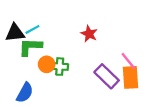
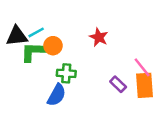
orange circle: (47, 64) -> (53, 46), moved
purple rectangle: (107, 76) -> (118, 84), size x0.6
blue semicircle: (25, 93) -> (57, 95), moved

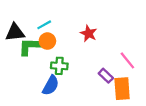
cyan line: (36, 32) -> (44, 25), moved
orange rectangle: (145, 85) -> (122, 89), moved

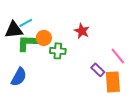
cyan line: (44, 25) -> (26, 23), moved
green cross: (59, 66) -> (58, 51), moved
blue semicircle: (51, 85) -> (19, 77), moved

